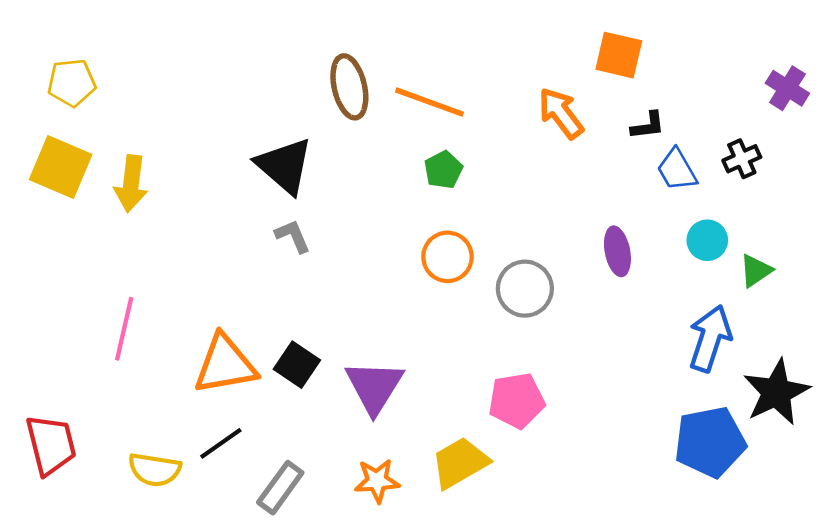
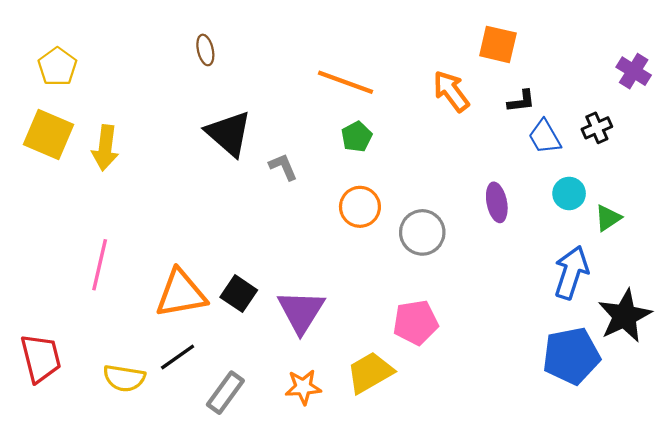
yellow pentagon: (72, 83) -> (57, 67), turned -30
brown ellipse: (349, 87) -> (205, 50), moved, size x0.6
gray L-shape: (293, 236) -> (283, 167), moved

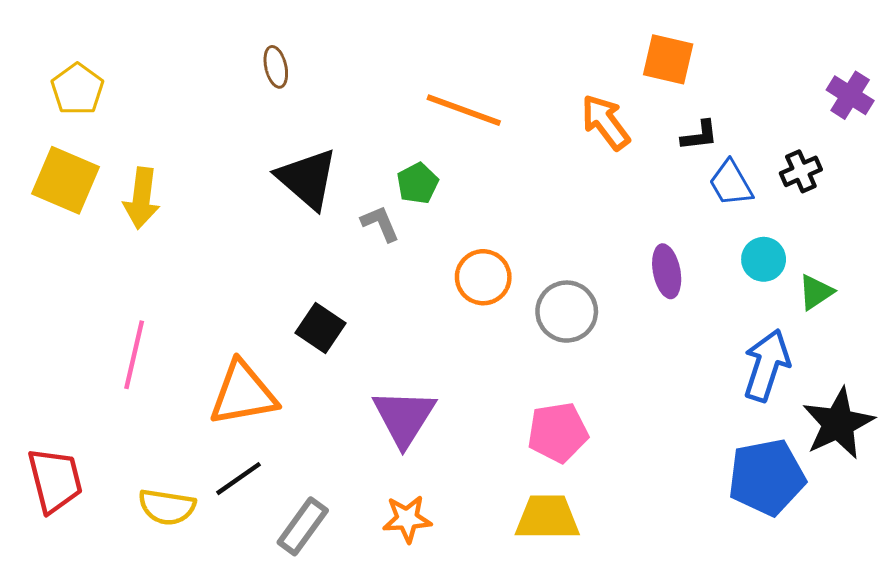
green pentagon: (357, 137) -> (418, 183), moved
black square: (239, 294) -> (321, 328), moved
yellow trapezoid: (370, 373) -> (547, 517), moved, turned 30

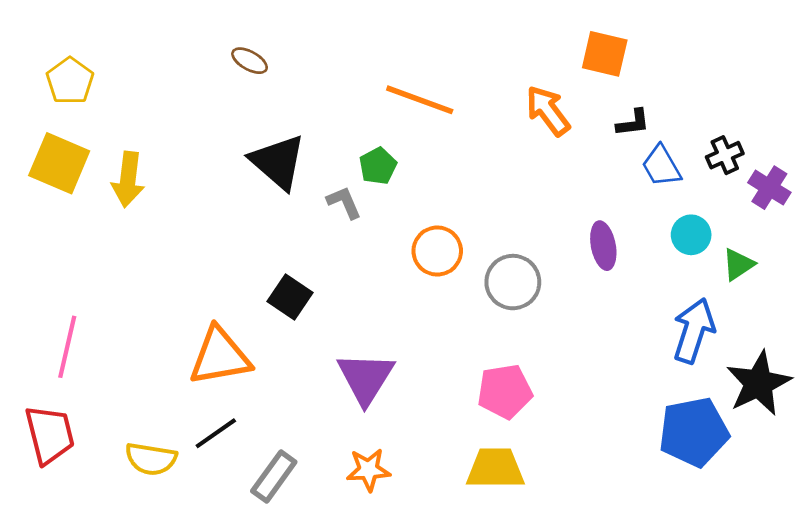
brown ellipse: (276, 67) -> (250, 61), turned -48
purple cross: (850, 95) -> (769, 188), moved
pink line: (134, 355) -> (67, 347), moved

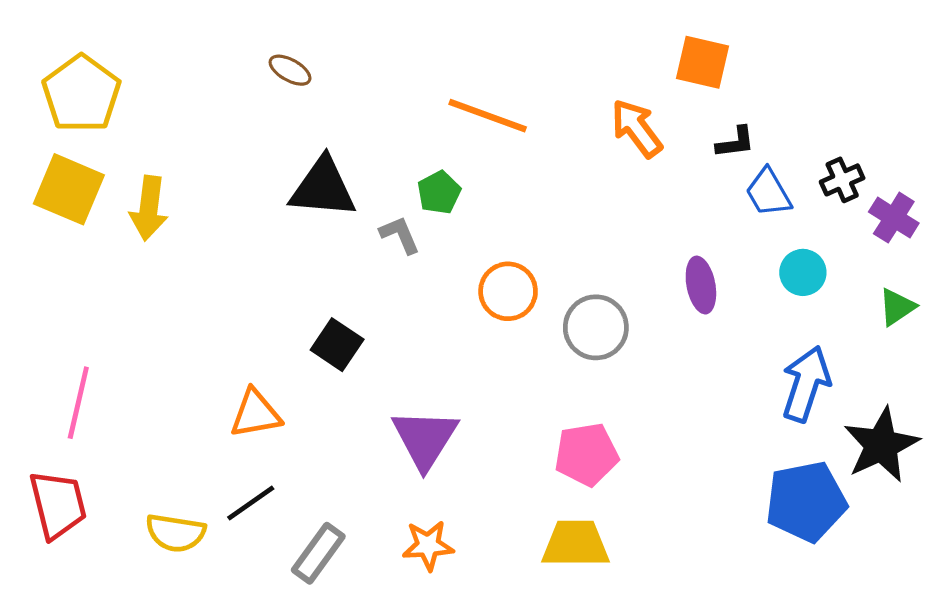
yellow pentagon: (70, 81) -> (81, 94), size x1.4
black triangle: (278, 162) -> (323, 188), turned -36
green triangle: (738, 265) -> (897, 307), moved
orange triangle: (220, 356) -> (256, 414), size x0.7

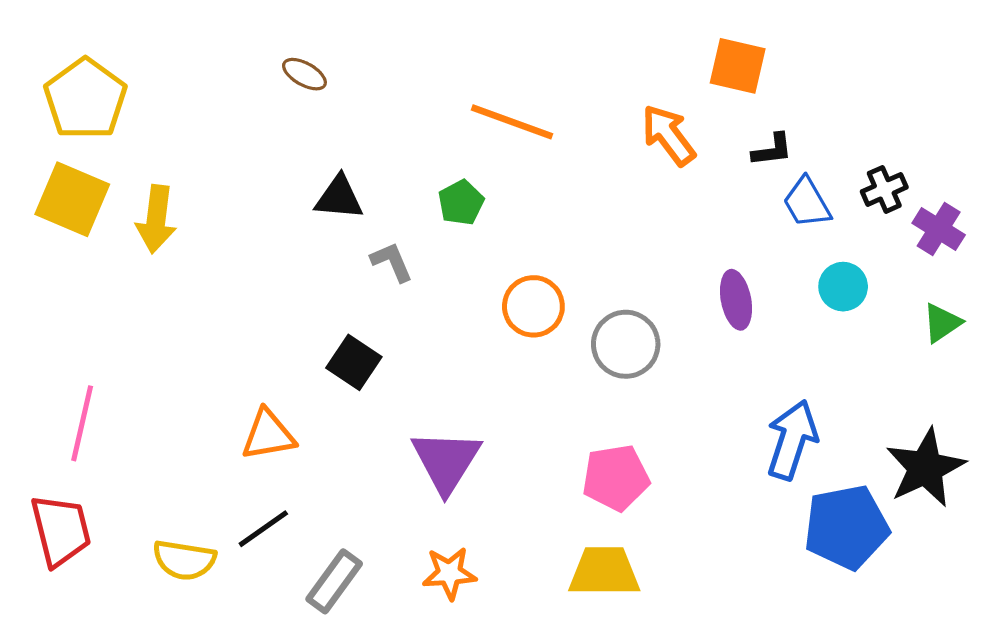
black triangle: (323, 188) -> (339, 198), size x0.7
gray L-shape: (400, 235) -> (392, 262), moved
blue arrow: (806, 384) -> (792, 440), moved

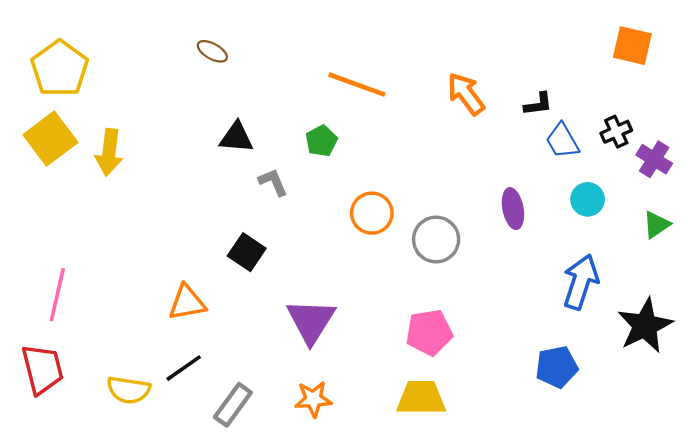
orange square: (738, 66) -> (632, 46), moved
yellow square: (72, 199) -> (50, 139), turned 30
blue arrow: (792, 440) -> (581, 282), moved
blue pentagon: (846, 527) -> (557, 367), moved, size x0.7

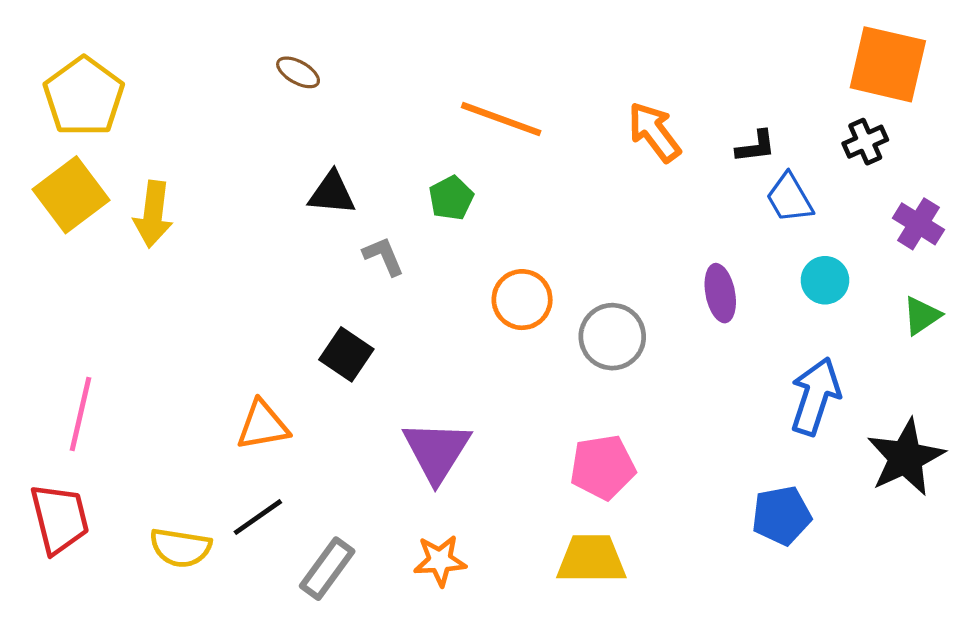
orange square: (632, 46) -> (888, 64), size x1.4
black cross: (616, 132) -> (865, 142), moved

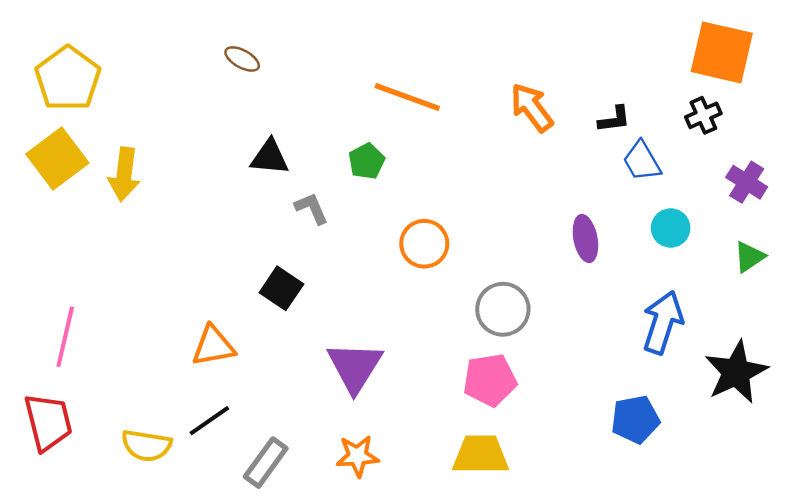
gray circle: (612, 337) -> (503, 309), moved

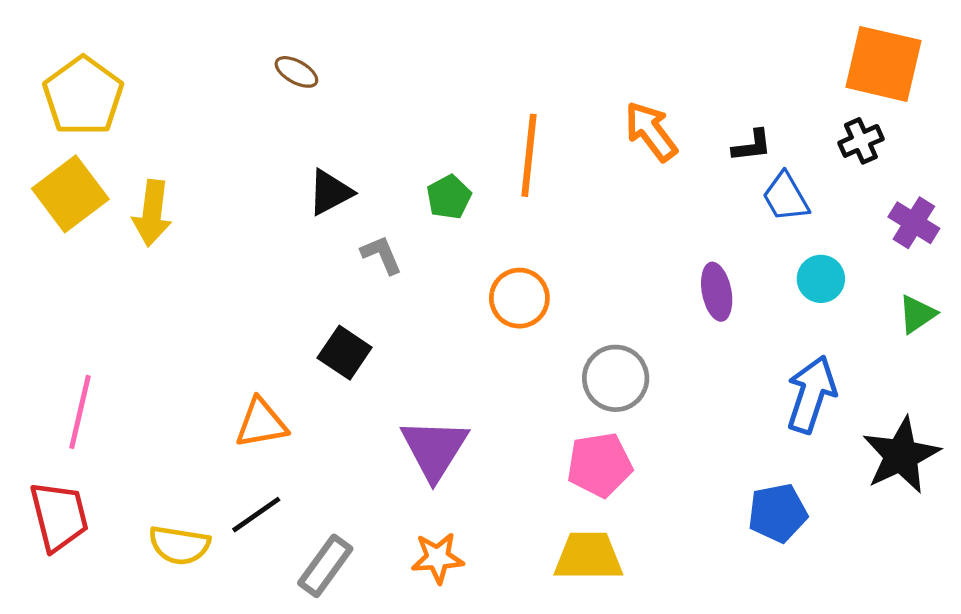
orange line: (407, 97) -> (529, 155), moved, turned 76
black triangle: (270, 157) -> (330, 192), turned -33

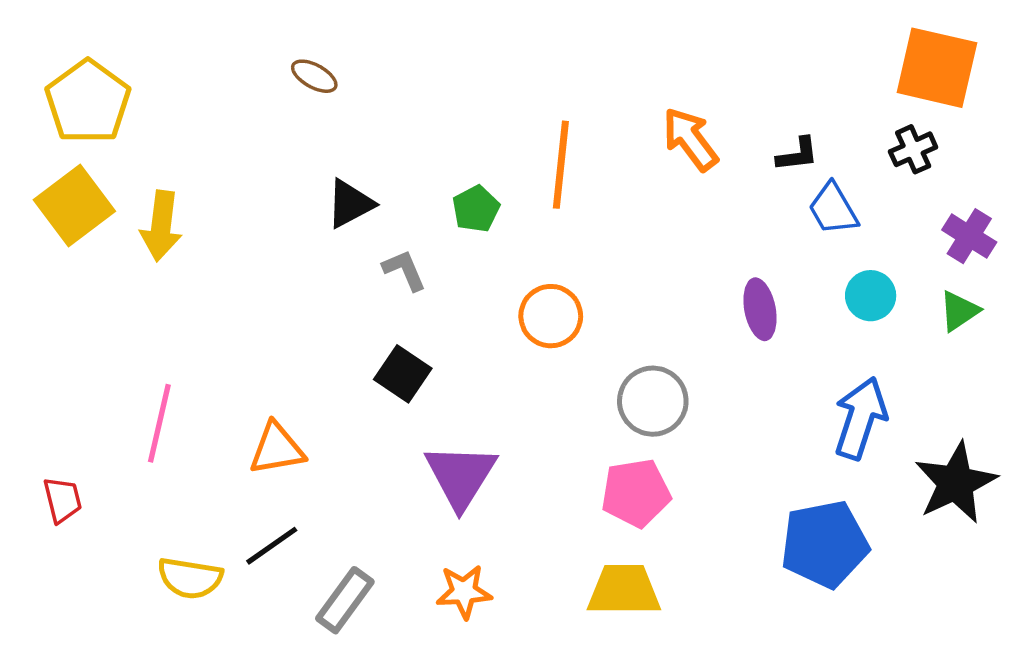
green triangle: (917, 314) -> (959, 311), moved
black square: (345, 353) -> (403, 374), moved
pink line: (80, 412) -> (159, 423), moved
blue pentagon: (778, 513) -> (825, 544), size x1.4
red trapezoid: (59, 516) -> (62, 500), moved, size x0.6

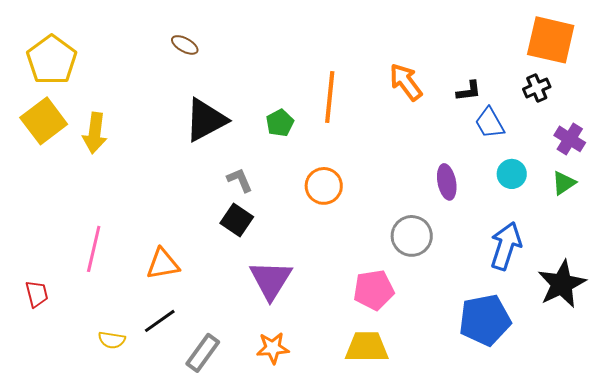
black triangle: (350, 204) -> (206, 120), size x1.5
gray L-shape: (404, 270) -> (240, 180), moved
gray circle: (653, 401) -> (412, 236), moved
yellow semicircle: (190, 578) -> (112, 340), size x0.7

